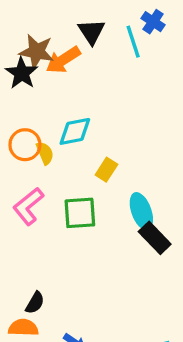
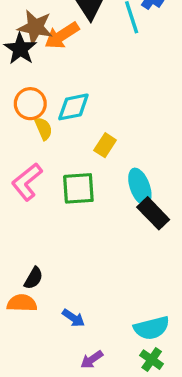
orange circle: (25, 145) -> (30, 104), moved

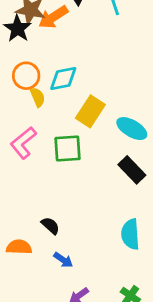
yellow rectangle: (105, 145) -> (90, 111), size x1.5
cyan ellipse: (140, 187) -> (132, 129), moved, turned -40
black semicircle: (34, 278) -> (50, 226), moved, turned -78
cyan semicircle: (152, 328) -> (130, 234), moved, turned 100

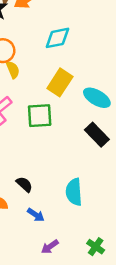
cyan diamond: (63, 79) -> (57, 38), moved
cyan semicircle: (130, 234) -> (74, 192), moved

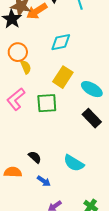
cyan semicircle: (74, 192) -> (74, 163), turned -55

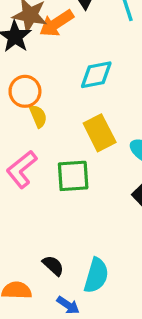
yellow rectangle: (63, 77) -> (100, 133), turned -60
cyan semicircle: (74, 163) -> (96, 275), moved, turned -105

